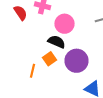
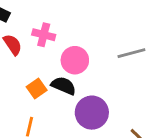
orange square: (50, 59) -> (37, 89), moved

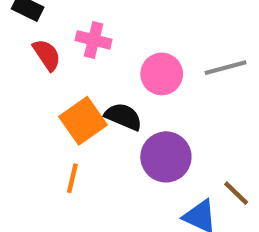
pink circle: (75, 60) -> (162, 74), moved
orange square: (37, 89) -> (83, 121), size x1.5

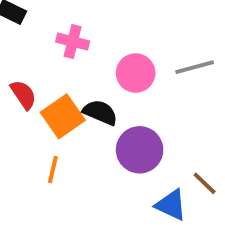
red semicircle: (47, 55) -> (23, 95), moved

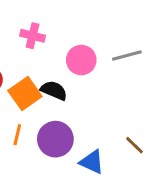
purple circle: (140, 150) -> (55, 139), moved
blue triangle: (171, 205) -> (92, 162), moved

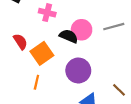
black semicircle: (54, 90) -> (69, 36), moved
purple circle: (55, 139) -> (78, 71), moved

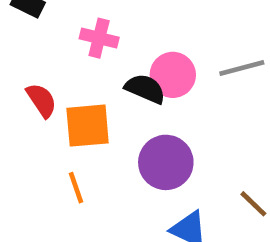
orange square: (42, 53) -> (88, 126), turned 30
orange line: (36, 82) -> (76, 188), turned -32

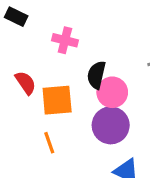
pink circle: (173, 75) -> (112, 92), moved
black semicircle: (145, 89) -> (96, 75), turned -100

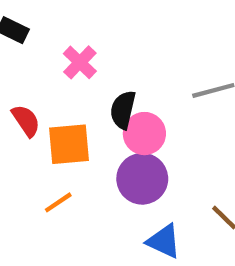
pink cross: (65, 40) -> (80, 62), turned 30
orange line: (49, 143) -> (58, 202), turned 75

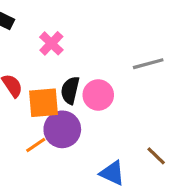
black semicircle: (123, 110) -> (70, 90), moved
purple circle: (142, 179) -> (62, 129), moved

